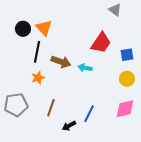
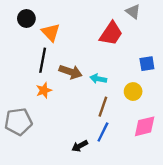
black circle: (23, 29) -> (26, 18), moved
red trapezoid: (101, 43) -> (111, 34), moved
yellow circle: (127, 79) -> (133, 92), moved
brown line: (51, 108) -> (103, 107), moved

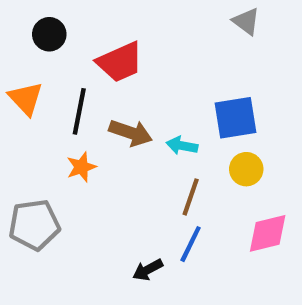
orange triangle: (51, 32) -> (26, 98), moved
red trapezoid: (111, 34) -> (120, 62), moved, turned 32
blue square: (147, 64) -> (236, 118), moved, size x1.5

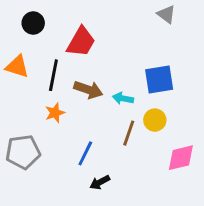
red trapezoid: (120, 62) -> (81, 42), turned -36
orange triangle: (26, 98) -> (17, 66), turned -30
yellow circle: (246, 169) -> (155, 120), moved
blue line: (191, 244) -> (85, 153), moved

